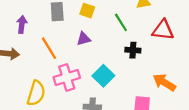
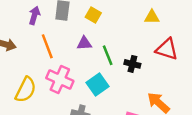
green line: (121, 22) -> (108, 55), moved
purple arrow: (22, 24) -> (34, 15), moved
pink cross: (67, 78) -> (60, 79), turned 30

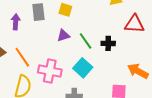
orange line: (47, 46) -> (22, 57), moved

